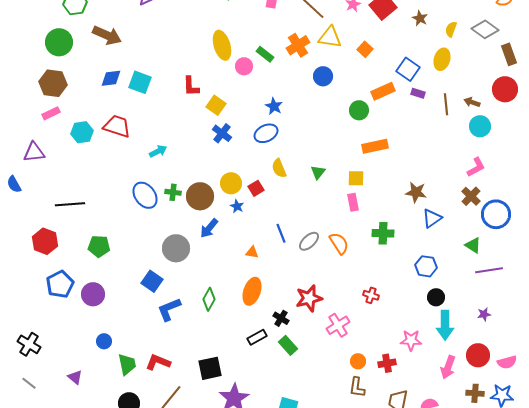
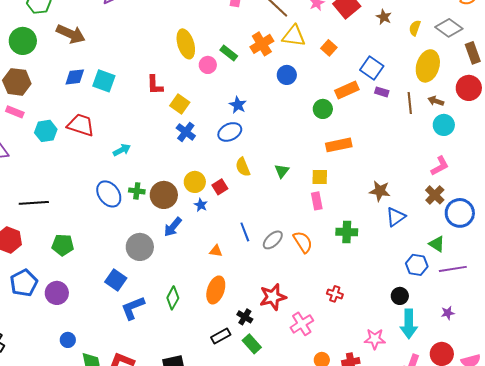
yellow ellipse: (442, 59) -> (428, 66), moved, size x1.4
pink rectangle: (51, 113) -> (15, 112), turned 48
blue hexagon: (426, 266) -> (417, 265), moved

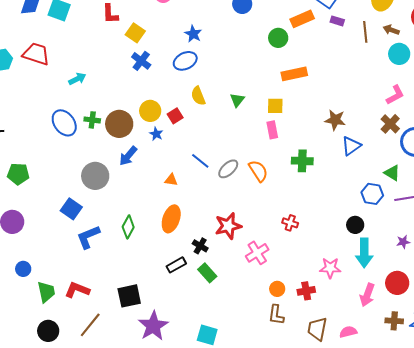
blue line: (245, 232) -> (200, 161), turned -30

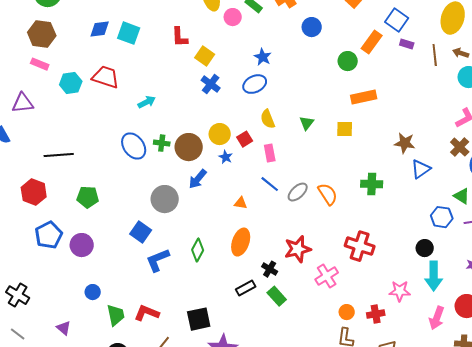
orange rectangle: (302, 19) -> (372, 42), turned -30
pink rectangle: (272, 130) -> (270, 153), moved
red cross: (290, 223) -> (360, 246), size x1.8

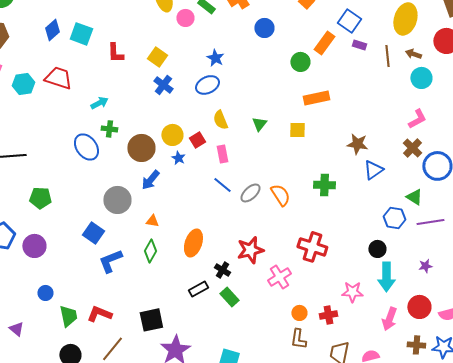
blue diamond: (100, 29) -> (52, 30), turned -35
red L-shape: (180, 37) -> (115, 53), moved
green cross: (162, 143) -> (109, 129), moved
orange triangle: (241, 203) -> (152, 221), moved

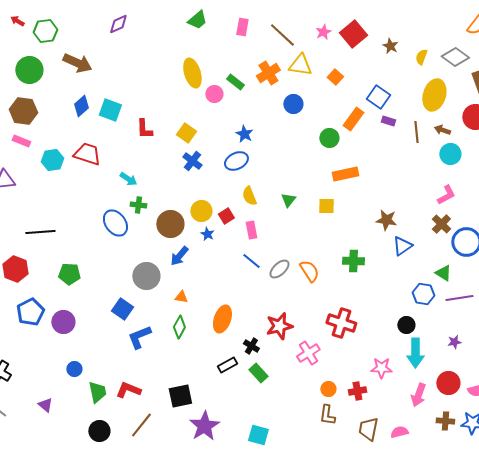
cyan arrow: (99, 103) -> (128, 179), turned 60

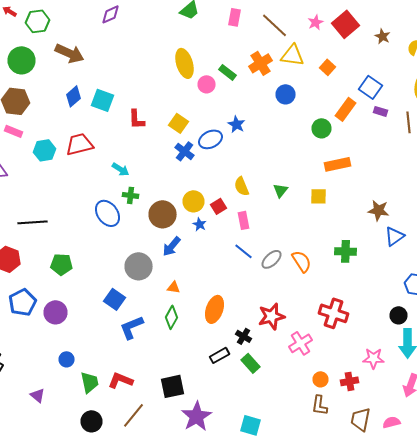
red trapezoid: (87, 154) -> (80, 144), turned -32
blue ellipse: (236, 161) -> (210, 139), moved

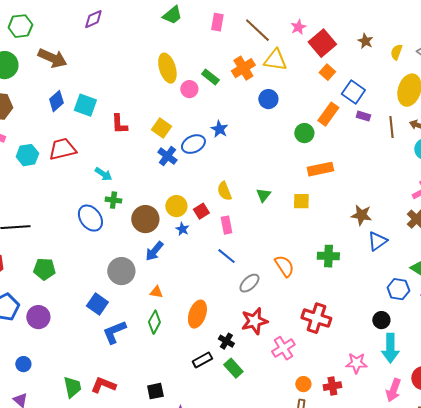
red square: (346, 24) -> (322, 43), moved
orange square: (328, 67) -> (327, 72), moved
gray ellipse: (272, 259) -> (249, 283), moved
blue circle: (66, 359) -> (23, 364), moved
black square: (172, 386) -> (155, 391), size x0.7

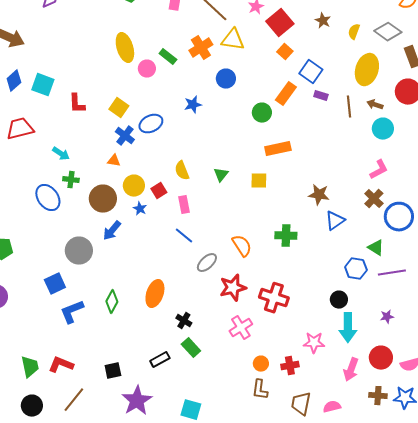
blue star: (219, 129) -> (193, 105), moved, turned 30
orange triangle: (156, 292) -> (114, 161), moved
blue square: (97, 304) -> (55, 284), turned 30
red star: (254, 321) -> (233, 288), moved
black rectangle: (202, 360) -> (160, 360), moved

